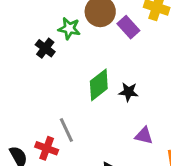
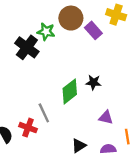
black cross: (45, 48) -> (27, 47), size x1.5
green diamond: (99, 85) -> (70, 91), moved

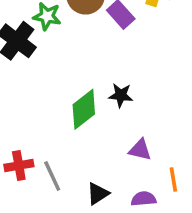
gray line: (44, 113) -> (52, 176), moved
red cross: (28, 128) -> (19, 165), turned -30

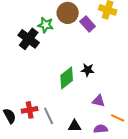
orange line: (173, 180) -> (118, 118), turned -56
black triangle: (98, 194) -> (75, 126), turned 32

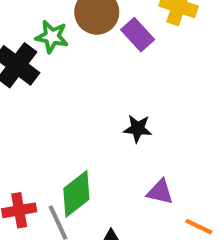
green diamond: (67, 78) -> (76, 194), moved

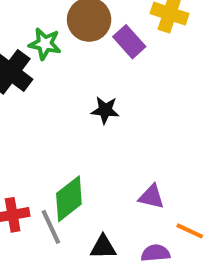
black star: (138, 129) -> (105, 110), moved

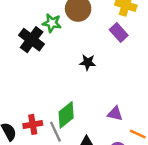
purple rectangle: (129, 42) -> (119, 33), moved

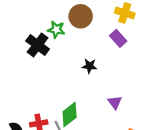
purple triangle: (115, 114) -> (115, 102), moved, turned 40

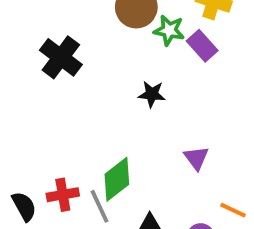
green star: (56, 30) -> (169, 30), moved

